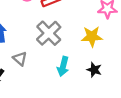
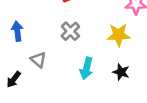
gray cross: (49, 33) -> (70, 31), size x0.7

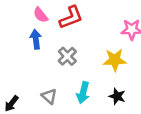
blue arrow: (17, 31) -> (36, 39), moved
gray triangle: (38, 60) -> (49, 96), moved

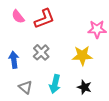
blue arrow: (36, 39) -> (14, 60), moved

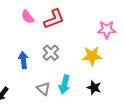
gray triangle: (25, 87) -> (43, 89), moved

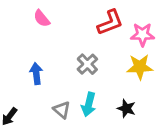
red L-shape: (54, 19) -> (110, 22), moved
gray cross: (51, 53) -> (87, 64), moved
yellow star: (92, 56) -> (140, 67), moved

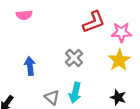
pink semicircle: (42, 18) -> (24, 15), moved, turned -56
yellow star: (140, 67) -> (119, 60), turned -30
black star: (126, 108) -> (118, 97), moved

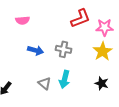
pink semicircle: (24, 15) -> (23, 20), moved
gray cross: (74, 58) -> (64, 49), turned -35
blue arrow: (30, 66) -> (36, 50), moved, turned 112

